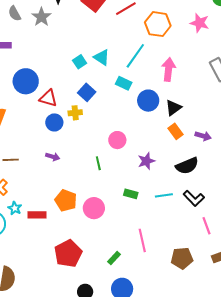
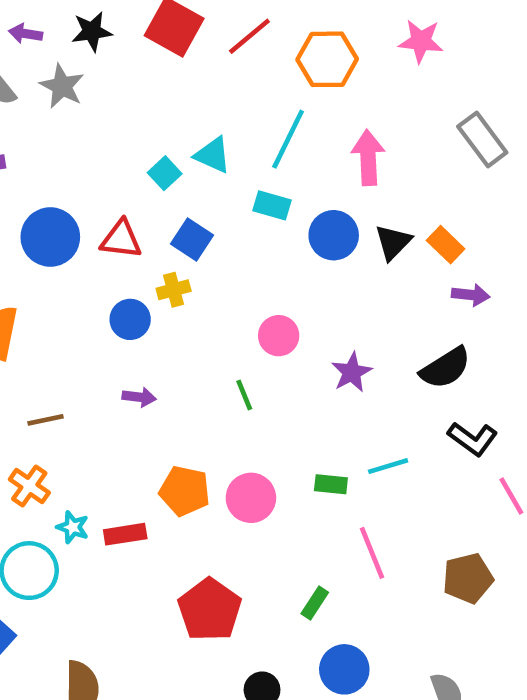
red triangle: (48, 98) -> (121, 239), moved
orange rectangle: (176, 131) -> (446, 245), moved
green rectangle: (131, 194) -> (331, 484), moved
cyan line: (164, 195) -> (388, 466), moved

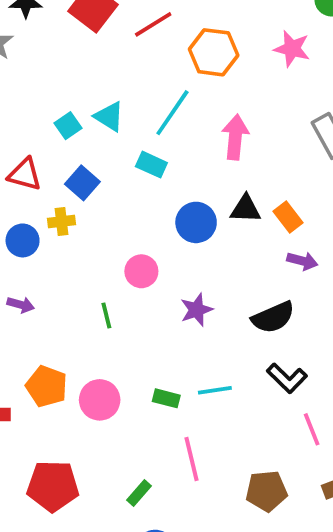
blue circle: (334, 235) -> (196, 222), moved
black triangle: (393, 242) -> (246, 209), turned 40
red pentagon: (210, 610) -> (53, 486), turned 30

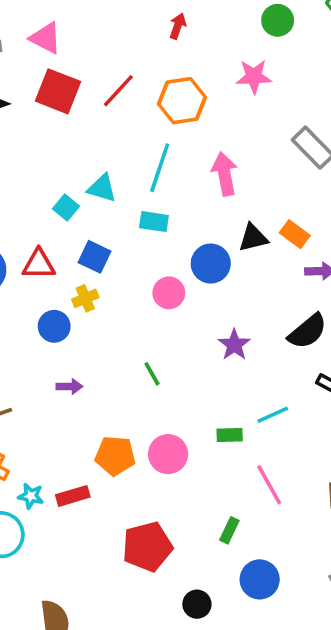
pink circle: (141, 271) -> (169, 293), moved

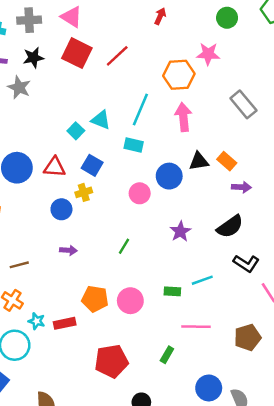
orange hexagon: (182, 101) -> (179, 75), moved
green line: (152, 374) -> (124, 246), turned 56
pink line: (269, 485) -> (196, 327), turned -64
blue circle: (260, 579) -> (209, 388), moved

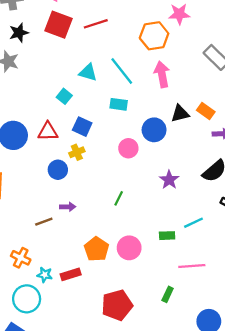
red line: (117, 56) -> (96, 24), turned 30
cyan line: (140, 109) -> (122, 71), turned -56
cyan triangle: (101, 120) -> (88, 72), moved
brown line: (19, 265) -> (44, 222), moved
orange pentagon: (95, 299) -> (96, 249), turned 30

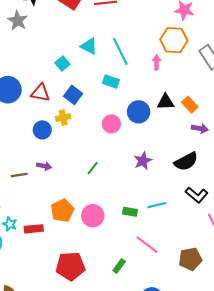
orange hexagon: (154, 36) -> (174, 40), moved
pink arrow: (162, 74) -> (157, 62), size x0.6
pink line: (192, 266) -> (147, 245), turned 30

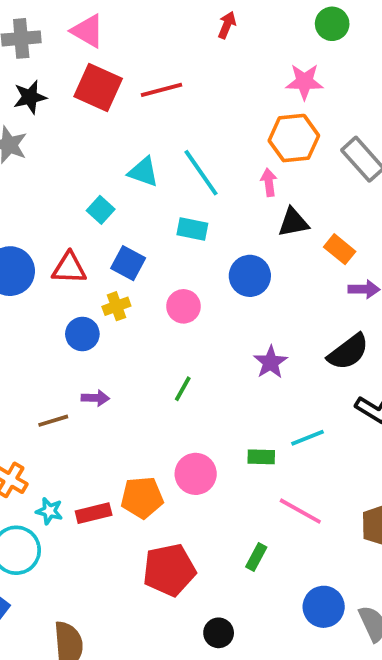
black triangle: (166, 102) -> (293, 222), moved
pink circle: (111, 124) -> (183, 306), moved
orange pentagon: (62, 211) -> (142, 498), moved, turned 30

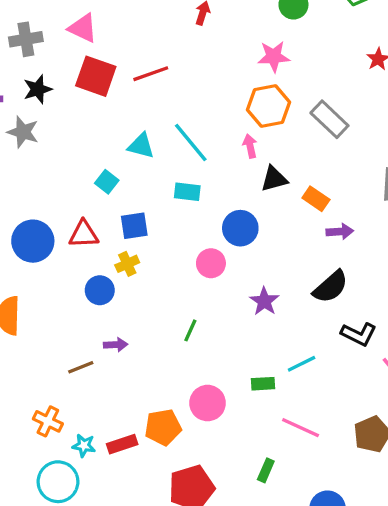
blue square: (128, 263) -> (134, 226), turned -32
pink circle: (183, 306) -> (211, 263), moved

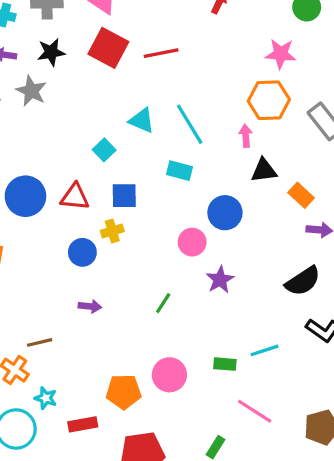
purple star: (264, 301) -> (220, 280), moved
brown line: (81, 367) -> (40, 342), moved
red rectangle: (122, 444) -> (83, 424), moved

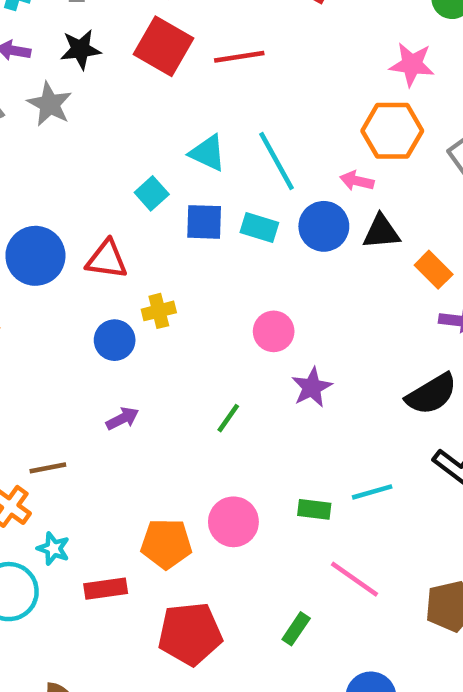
pink arrow: (246, 136) -> (357, 181), turned -75
blue square: (124, 196) -> (204, 222), moved
blue circle: (225, 213) -> (324, 226), moved
purple arrow: (90, 306) -> (122, 419), turned -35

